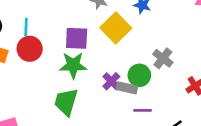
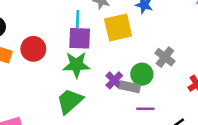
cyan line: (26, 27) -> (78, 19), moved
yellow square: (116, 28) -> (118, 28), turned 32
green trapezoid: (66, 102) -> (70, 101), turned 32

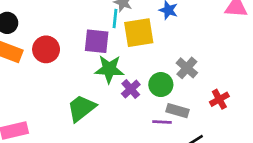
cyan line: (78, 19) -> (115, 19), moved
green star: (76, 65) -> (109, 69), moved
gray rectangle: (130, 87) -> (177, 111), moved

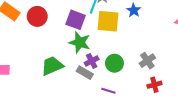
gray cross: (187, 68) -> (147, 61), moved
gray rectangle: (177, 111) -> (85, 73), moved

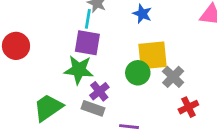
purple square: (76, 20) -> (87, 43), moved
yellow square: (108, 21) -> (152, 55), moved
green circle: (114, 63) -> (138, 73), moved

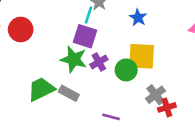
gray cross: (173, 77) -> (155, 95), moved
purple cross: (99, 91) -> (99, 62), moved
gray rectangle: (93, 108) -> (69, 93), moved

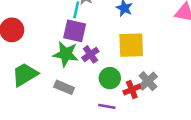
green circle: (126, 70) -> (110, 78), moved
green trapezoid: (41, 89) -> (25, 74), moved
red cross: (167, 107) -> (132, 90), moved

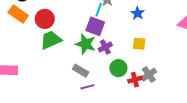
yellow square: (131, 45) -> (139, 44), size x0.6
green trapezoid: (25, 74) -> (51, 40), moved
purple line: (107, 106) -> (87, 87), moved, turned -32

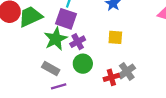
green trapezoid: (51, 40) -> (30, 17), moved
green star: (86, 44) -> (56, 39), turned 30
green circle: (118, 68) -> (83, 64), moved

